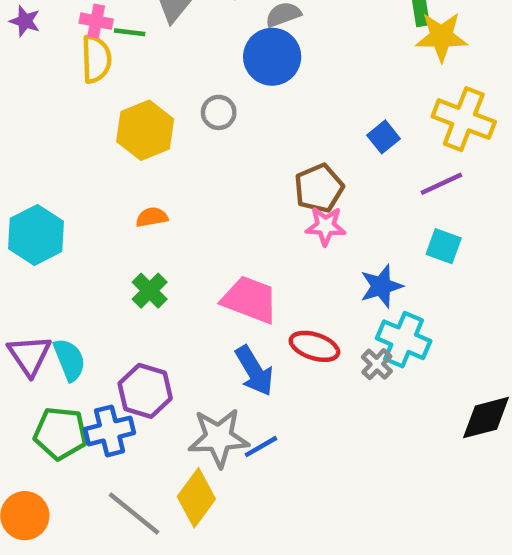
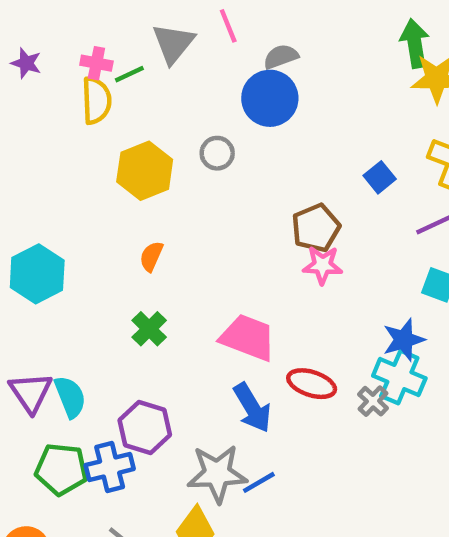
green line: (130, 32) -> (129, 74), turned -32
orange semicircle: (152, 217) -> (151, 256), turned -56
blue star: (381, 286) -> (404, 340), moved

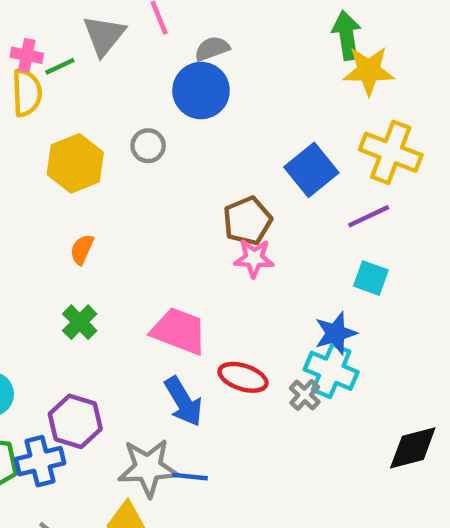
blue square: (380, 177) -> (311, 170), size x1.6
blue line: (259, 482) -> (190, 477), turned 36

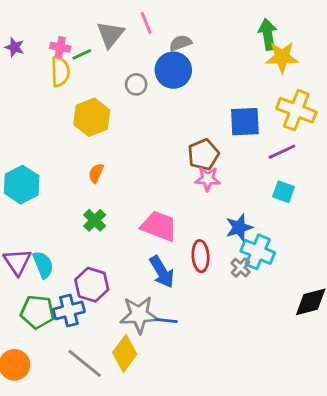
gray circle: (148, 146) -> (136, 84), moved
blue square: (311, 170) -> (245, 122), turned 36
blue star: (336, 333) -> (239, 227), moved
red ellipse: (243, 377) -> (200, 256), turned 68

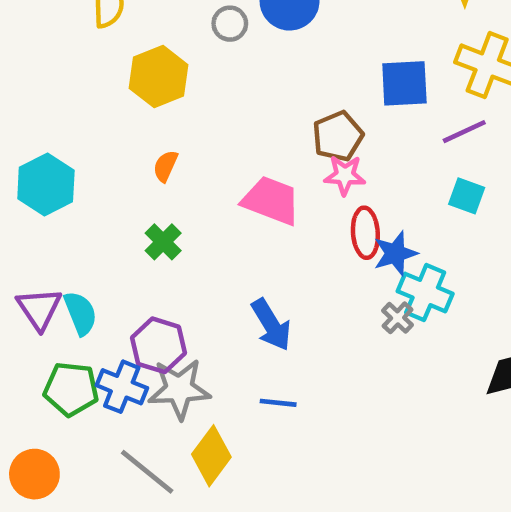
pink trapezoid: (159, 226) -> (271, 201), moved
red ellipse: (200, 256) -> (365, 233), moved
blue cross: (69, 310) -> (122, 387), turned 36
gray star: (139, 315) -> (179, 389), moved

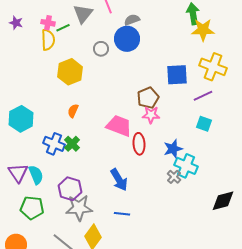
red ellipse: (365, 233) -> (139, 144), moved
blue cross: (122, 387) -> (54, 144), moved

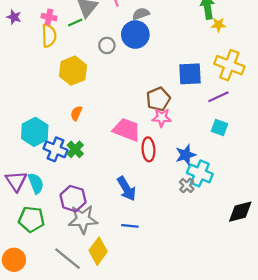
green line: (63, 28) -> (75, 23), moved
yellow star: (203, 30) -> (218, 25), size x0.6
cyan hexagon: (21, 119) -> (35, 132), moved

